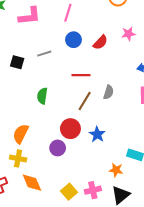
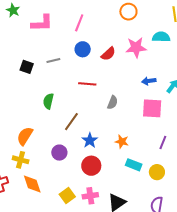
pink star: (128, 34) -> (136, 47), size x1.5
brown line: (85, 101) -> (71, 122), moved
red circle: (70, 129) -> (91, 166), moved
blue star: (97, 134) -> (90, 140), moved
orange star: (116, 170) -> (122, 142), moved

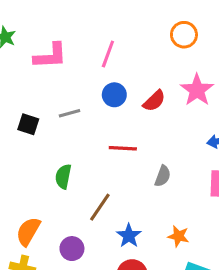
pink star: (136, 47) -> (197, 90), turned -30
purple circle: (59, 153) -> (72, 249), moved

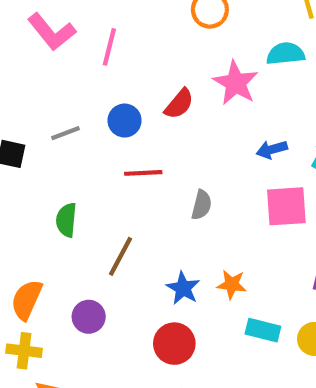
pink L-shape: (50, 56) -> (52, 32), moved, turned 60
blue circle: (114, 95) -> (125, 121), moved
blue star: (129, 236) -> (183, 288), moved

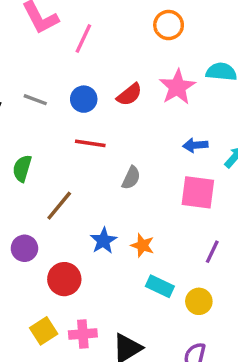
gray line: (66, 133) -> (35, 100), turned 30
red circle: (174, 344) -> (64, 279), moved

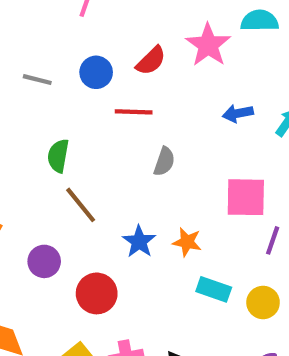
red line: (90, 143) -> (134, 112), moved
green semicircle: (22, 168) -> (58, 156), moved
pink square: (198, 192) -> (246, 197), moved
brown line: (59, 206) -> (81, 205), turned -72

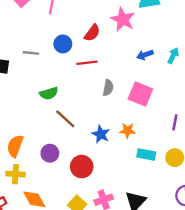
green semicircle: (58, 156) -> (49, 93), turned -108
pink square: (246, 197) -> (140, 94), moved, turned 30

